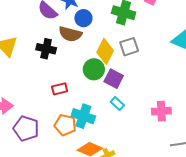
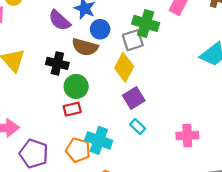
gray square: (129, 47) -> (133, 40), moved
green circle: (94, 69) -> (76, 87), moved
purple square: (114, 79) -> (134, 98), turned 30

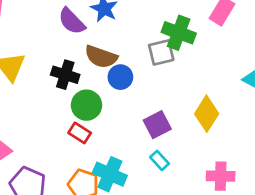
blue circle: (100, 29) -> (120, 77), moved
yellow diamond: (124, 67) -> (207, 114), moved
red rectangle: (72, 109) -> (80, 133), turned 42

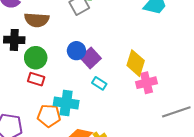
blue circle: (120, 77) -> (76, 51), moved
yellow diamond: (207, 114) -> (136, 63), moved

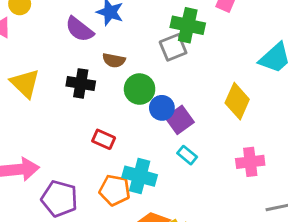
brown semicircle: (37, 20) -> (114, 60), size x0.7
green circle: (36, 58) -> (140, 89), moved
yellow diamond: (136, 63) -> (237, 101), moved

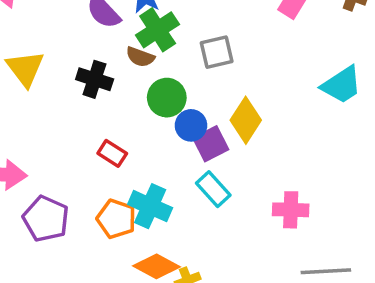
green cross: (188, 25) -> (158, 30), moved, turned 36
yellow diamond: (237, 101) -> (246, 120), moved
cyan rectangle: (187, 155) -> (213, 189), size x1.4

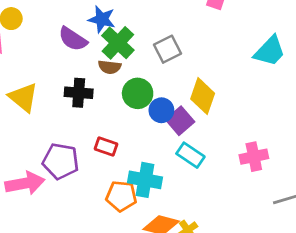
purple pentagon: (46, 219) -> (61, 161), moved

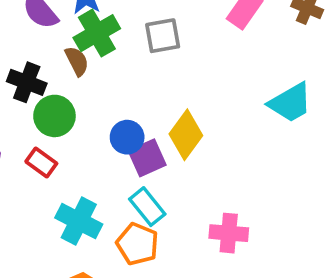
gray square: (168, 49) -> (163, 36), moved
brown semicircle: (110, 67) -> (77, 61), turned -140
green circle: (138, 93) -> (54, 116), moved
orange pentagon: (121, 196) -> (137, 244), moved

